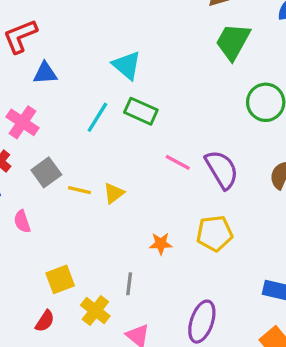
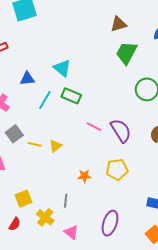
blue triangle: (45, 73) -> (27, 79), moved

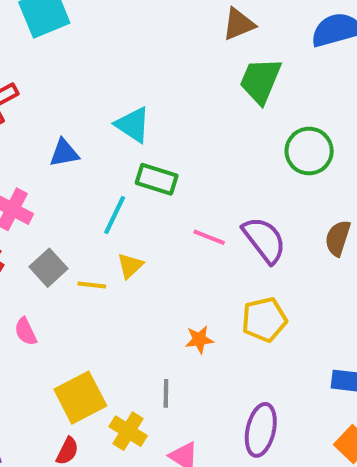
cyan line: (45, 100) -> (115, 215), moved
yellow triangle: (56, 146) -> (130, 266), moved
yellow square: (24, 199) -> (80, 398), size x1.4

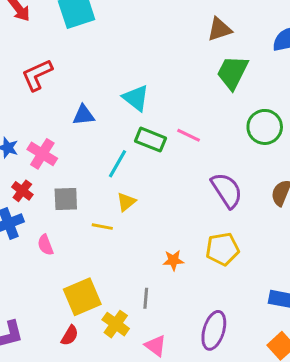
pink line: (209, 237) -> (189, 135), moved
gray square: (48, 268) -> (66, 199), turned 36
yellow line: (92, 285) -> (102, 227), moved

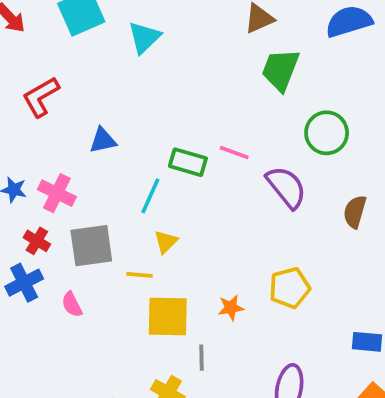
cyan triangle: (136, 98) -> (144, 37), moved, turned 44
purple semicircle: (227, 190) -> (286, 187), moved
gray square: (66, 199) -> (91, 246), size x1.4
yellow square: (82, 297) -> (168, 316), moved, turned 30

